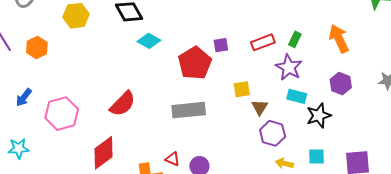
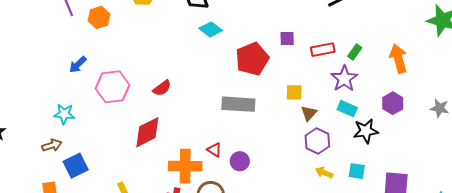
purple square: (221, 45) -> (287, 38), moved
red semicircle: (123, 104) -> (162, 88), moved, size x0.7

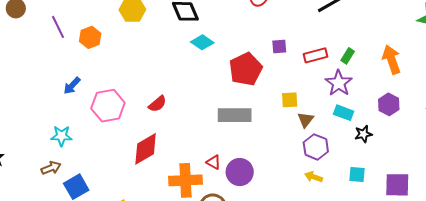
black star: (366, 131) -> (363, 134), size x0.7
purple circle: (240, 161) -> (240, 172), size x1.4
yellow arrow: (324, 173) -> (314, 177), moved

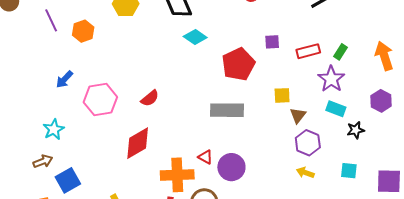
cyan star: (62, 136) -> (54, 129), turned -30

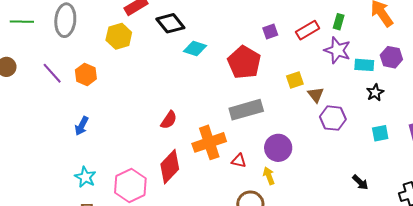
pink hexagon: (100, 100) -> (130, 186), moved
cyan rectangle: (336, 109) -> (364, 65), moved
purple circle: (231, 167) -> (278, 148), moved
yellow arrow: (305, 173) -> (269, 176), moved, turned 66
orange cross: (177, 175) -> (209, 142), moved

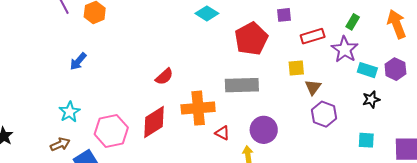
red rectangle: (308, 30) -> (313, 36), moved

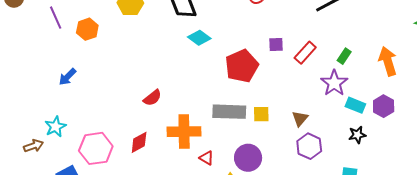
red rectangle: (313, 36) -> (305, 53), moved, turned -35
yellow square: (296, 68) -> (261, 114), moved
red diamond: (154, 122) -> (139, 142), size x0.7
brown arrow: (60, 144) -> (34, 146), moved

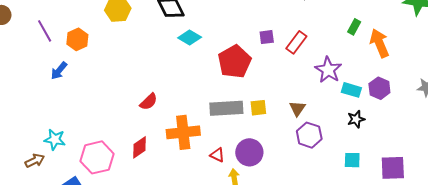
green rectangle: (344, 56) -> (354, 27), moved
blue arrow: (68, 77) -> (59, 71), moved
cyan star: (55, 127) -> (55, 140), turned -30
red triangle: (207, 158) -> (217, 155), moved

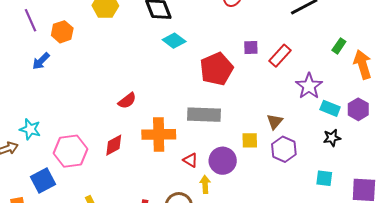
yellow square: (258, 108) -> (250, 140), moved

